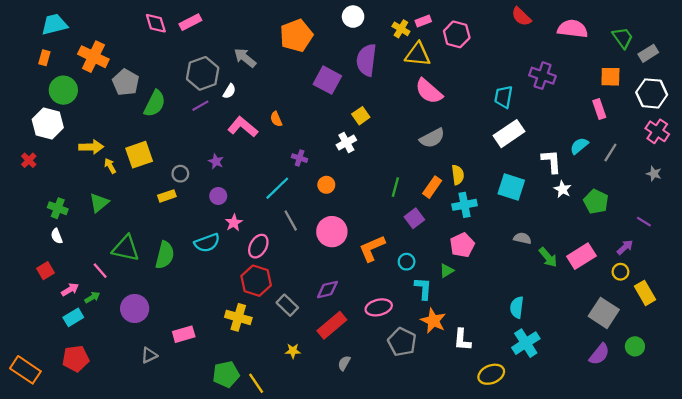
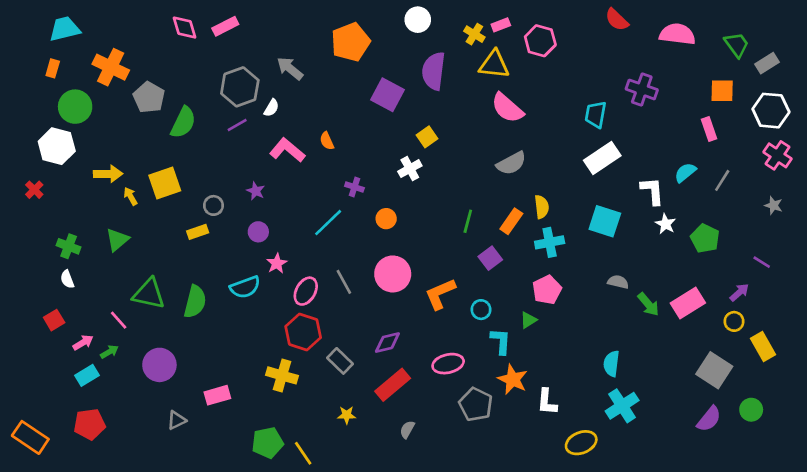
gray line: (291, 220) -> (344, 282), moved

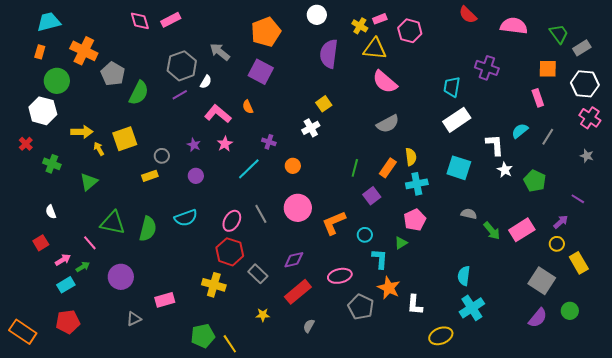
purple square: (387, 95) -> (261, 72), moved
green cross: (69, 246) -> (52, 164), moved
pink star: (277, 263) -> (225, 144), moved

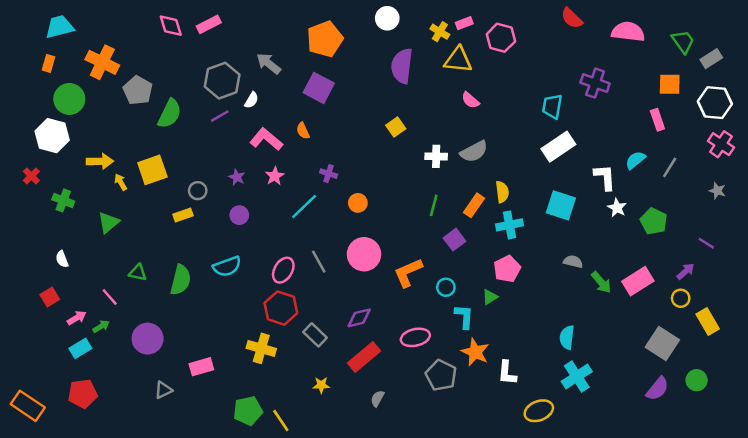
pink semicircle: (385, 82) -> (470, 100), size x0.6
white cross: (311, 128) -> (436, 156), moved, turned 30
green triangle: (113, 223) -> (138, 273), size x0.6

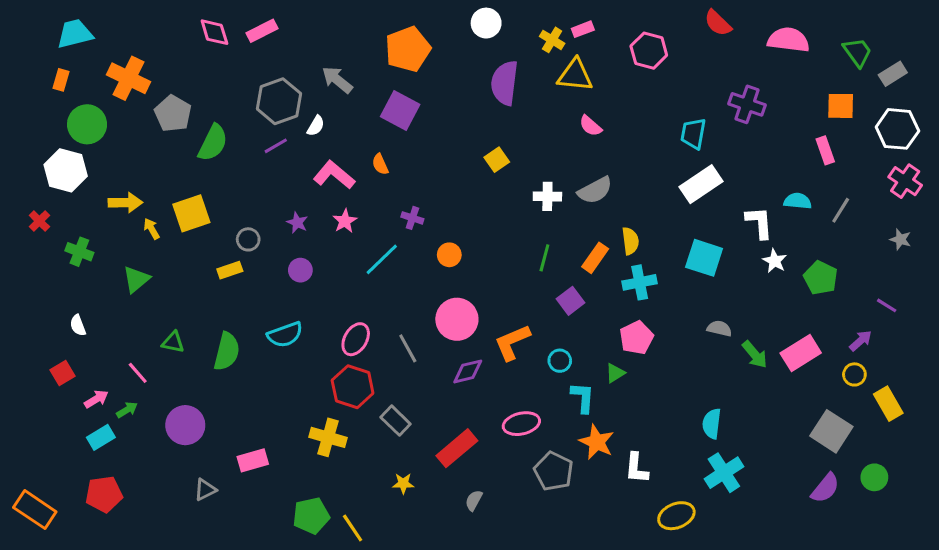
pink hexagon: (501, 38) -> (649, 51), moved
cyan semicircle: (635, 160) -> (798, 201), turned 45
gray line: (319, 262) -> (408, 348), moved
purple diamond: (359, 318) -> (468, 371), moved

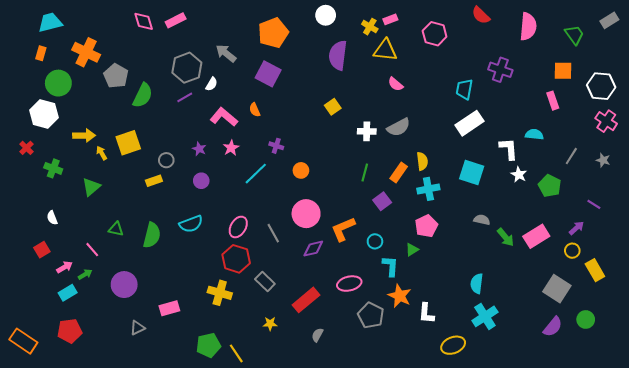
pink semicircle: (788, 40) -> (528, 27), turned 88
gray rectangle: (893, 74) -> (609, 20), moved
gray line: (841, 210) -> (571, 156), moved

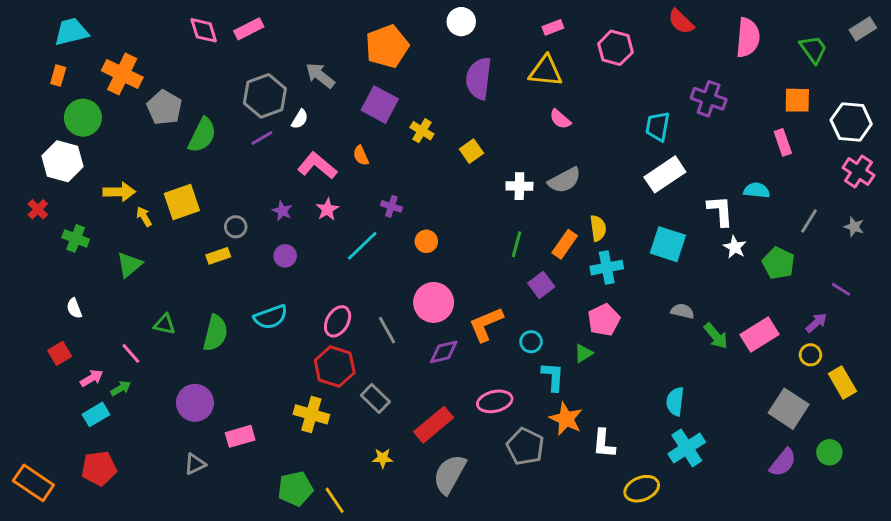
yellow cross: (370, 27) -> (422, 131), moved
purple circle: (124, 285) -> (195, 403), moved
gray semicircle: (317, 335) -> (450, 474), size x2.0

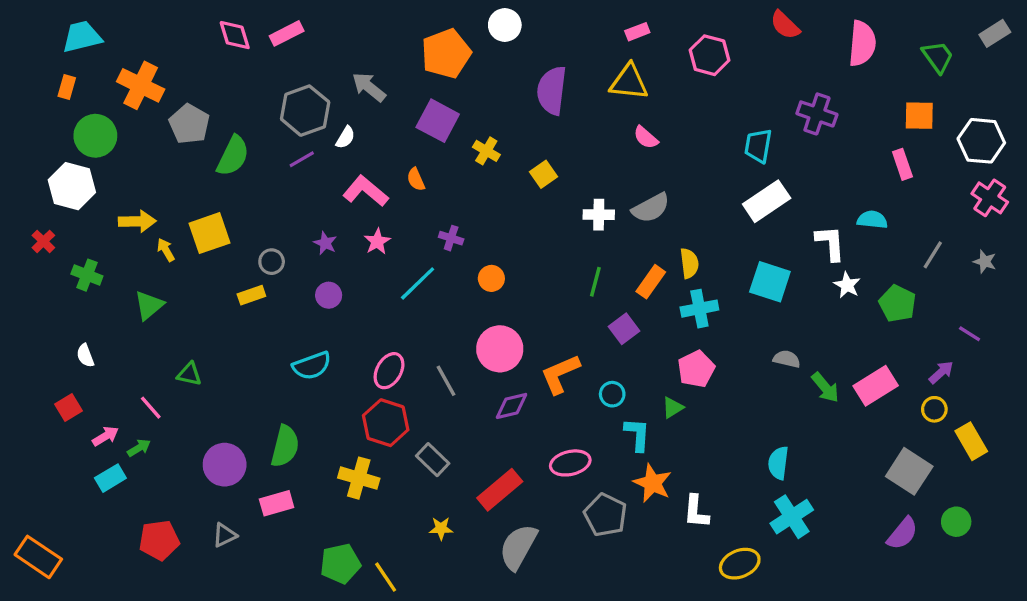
white circle: (461, 22) -> (505, 25), moved
green semicircle: (215, 333) -> (285, 446), moved
red pentagon: (99, 468) -> (159, 540), moved

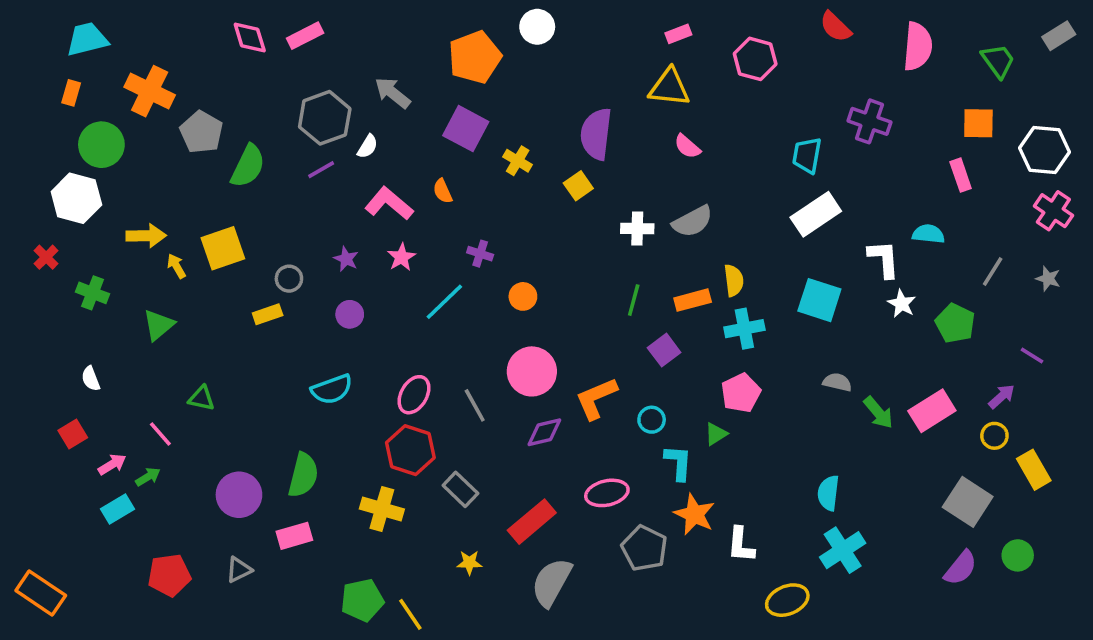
purple semicircle: (552, 90) -> (596, 134), moved
orange rectangle: (651, 282) -> (693, 300), turned 40

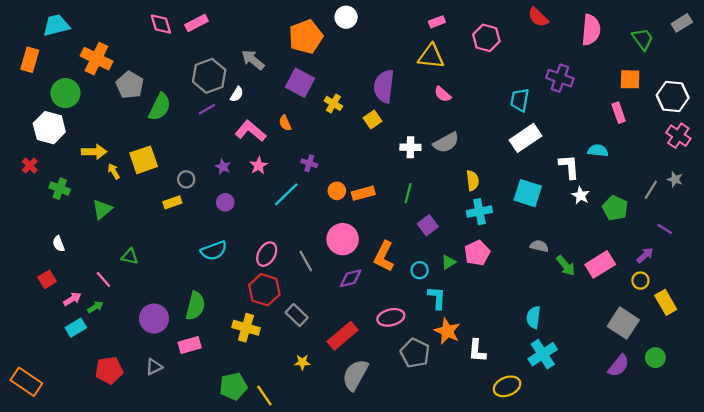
orange rectangle: (71, 93) -> (30, 60), moved, size x1.5
gray line: (993, 271) -> (651, 190), moved
orange rectangle: (693, 300) -> (363, 193), moved
orange L-shape: (596, 398) -> (384, 256), turned -40
green triangle: (716, 434) -> (448, 262), moved

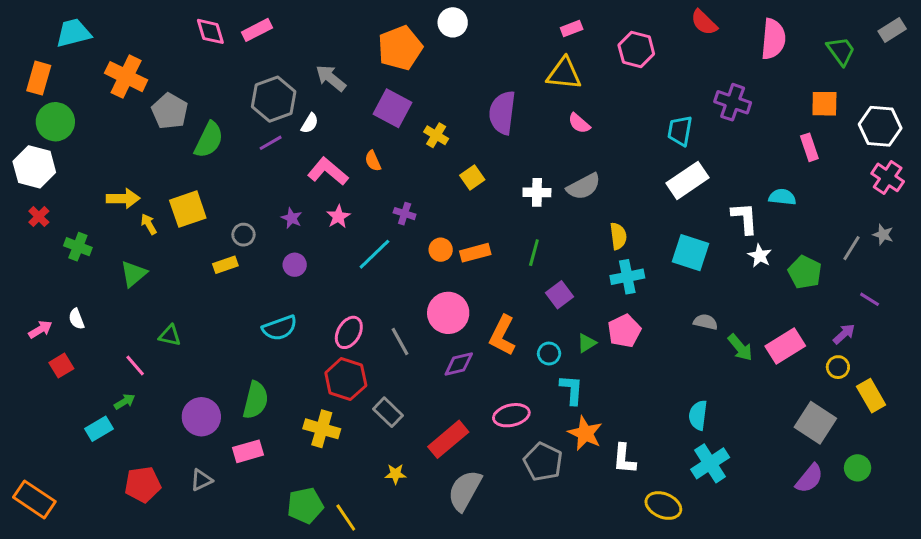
green circle: (65, 93) -> (55, 122), moved
yellow square: (372, 120) -> (472, 177), moved
white hexagon: (49, 128) -> (34, 167), moved
pink arrow: (72, 299) -> (40, 329), moved
yellow ellipse: (507, 386) -> (663, 506), turned 45

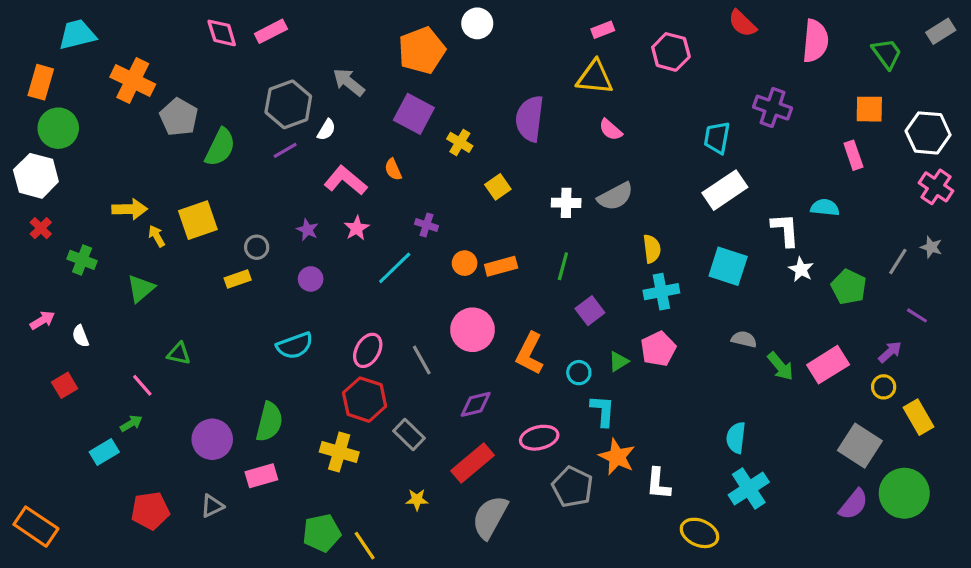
pink arrow: (40, 329) -> (42, 320), moved
purple diamond: (459, 364) -> (476, 404), moved
green circle: (858, 468) -> (904, 493), size x1.8

